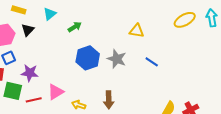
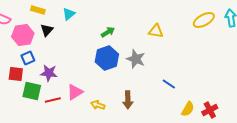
green arrow: (75, 27) -> (108, 32), moved
blue line: (152, 62) -> (169, 84), moved

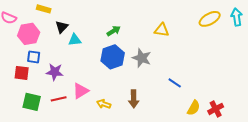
cyan triangle: (69, 14) -> (75, 40), moved, turned 32
black triangle: (47, 30) -> (62, 27), moved
blue square: (28, 58) -> (34, 57), turned 32
green square: (32, 91) -> (32, 102), moved

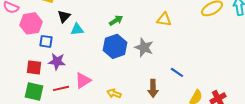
blue square: (34, 57) -> (46, 41), moved
red square: (22, 73) -> (34, 67), moved
brown arrow: (134, 99) -> (153, 88), moved
yellow arrow: (104, 104) -> (114, 93), moved

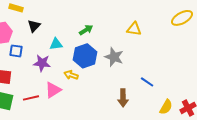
cyan triangle: (77, 29) -> (56, 44), moved
purple star: (57, 61) -> (42, 63), moved
yellow arrow: (114, 93) -> (71, 75), moved

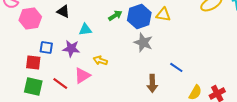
black triangle: (34, 26) -> (63, 11), turned -48
blue square: (16, 51) -> (46, 47), moved
blue hexagon: (85, 56) -> (139, 16), moved
red line: (31, 98) -> (60, 83), turned 49

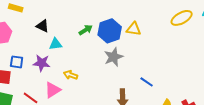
black triangle: (63, 11) -> (43, 26), moved
gray star: (143, 42) -> (114, 57), turned 30

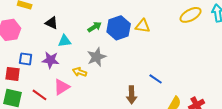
gray star: (114, 57) -> (97, 57), moved

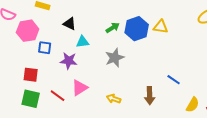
blue square: (26, 59) -> (45, 48), moved
yellow arrow: (80, 72) -> (114, 99), moved

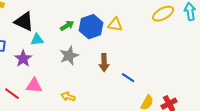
black triangle: (70, 24) -> (24, 22), size x1.5
purple star: (69, 61) -> (23, 59), turned 30
pink triangle: (80, 88) -> (34, 86), turned 36
brown arrow: (150, 96) -> (104, 63), moved

